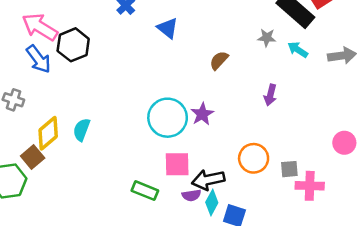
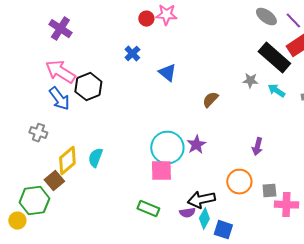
purple arrow: (270, 95) -> (257, 147), moved
pink square: (177, 164) -> (161, 171), moved

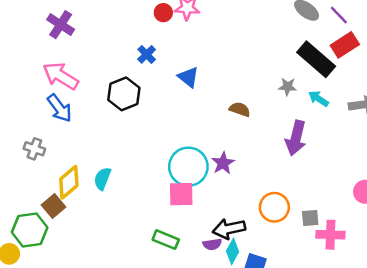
black hexagon: (88, 87) -> (124, 94), moved
brown semicircle: (210, 100) -> (240, 109), turned 66
purple arrow: (257, 147) -> (296, 138), moved, size x1.6

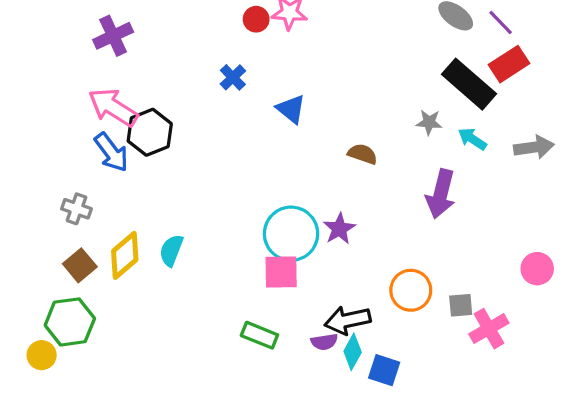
purple cross: (61, 25) -> (113, 36), turned 32
black hexagon: (124, 94) -> (150, 132), moved
brown square: (53, 206) -> (80, 265), moved
pink cross: (330, 235) -> (489, 329), turned -32

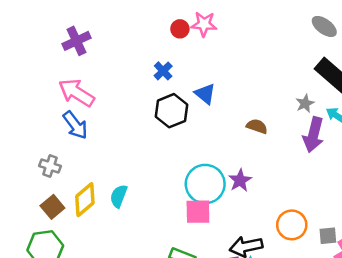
gray star: (429, 122) -> (305, 103), turned -30
black hexagon: (150, 132) -> (171, 111), moved
purple arrow: (441, 194) -> (313, 135), moved

